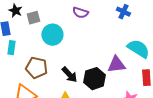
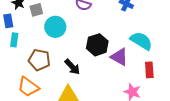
purple triangle: (116, 65) -> (119, 57), turned 36
black hexagon: (94, 79) -> (97, 45), moved

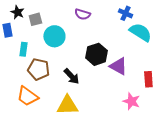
cyan rectangle: (14, 40) -> (23, 49), moved
cyan semicircle: (141, 41) -> (140, 32), moved

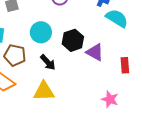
cyan circle: (54, 36) -> (41, 32), moved
pink star: (131, 101) -> (110, 99), moved

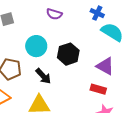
purple triangle: (95, 52) -> (105, 66), moved
red rectangle: (125, 65) -> (98, 89), moved, turned -70

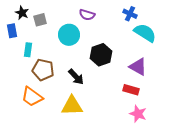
cyan circle: (36, 46) -> (69, 35), moved

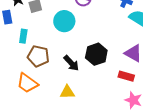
black hexagon: (101, 55) -> (96, 54), moved
yellow triangle: (72, 106) -> (67, 92), size x0.7

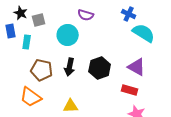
cyan rectangle: (23, 36) -> (27, 42), moved
black arrow: (71, 63) -> (70, 67), moved, turned 54

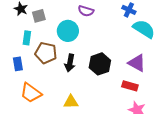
blue rectangle: (11, 31) -> (18, 64), moved
brown pentagon: (42, 70) -> (46, 53), moved

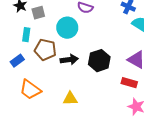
black arrow: (70, 63) -> (69, 60), turned -108
blue rectangle: (18, 64) -> (17, 61), turned 64

